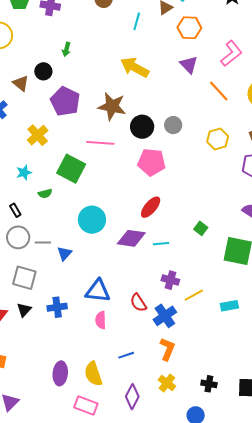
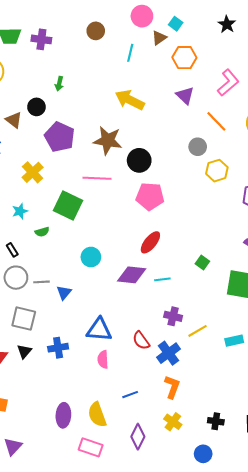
gray circle: (173, 125) -> (198, 147), moved
cyan circle: (92, 220) -> (91, 257), size x0.7

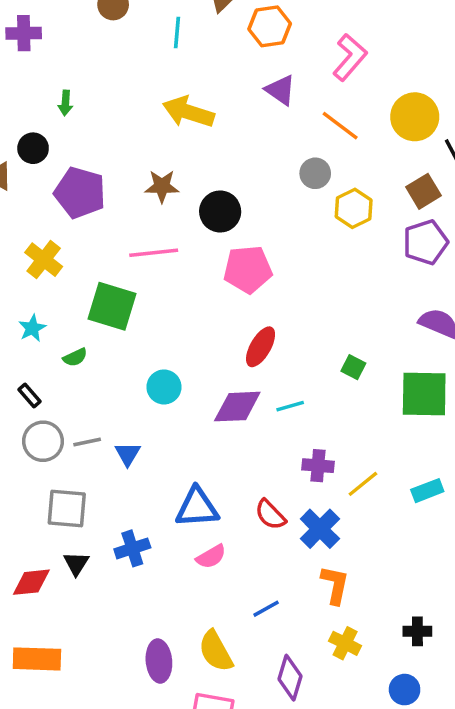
brown star: (108, 141) -> (162, 186), size x0.7
pink semicircle: (103, 359) -> (211, 557), turned -108

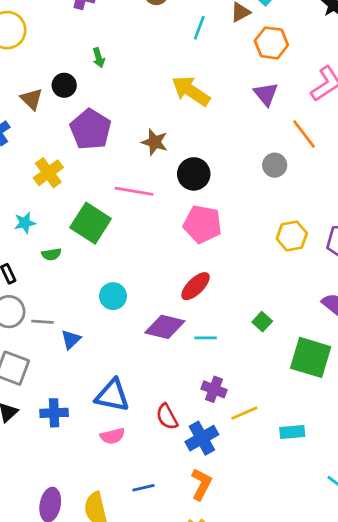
green arrow: (65, 103) -> (99, 58), turned -36
yellow hexagon: (354, 208) -> (292, 236), moved

